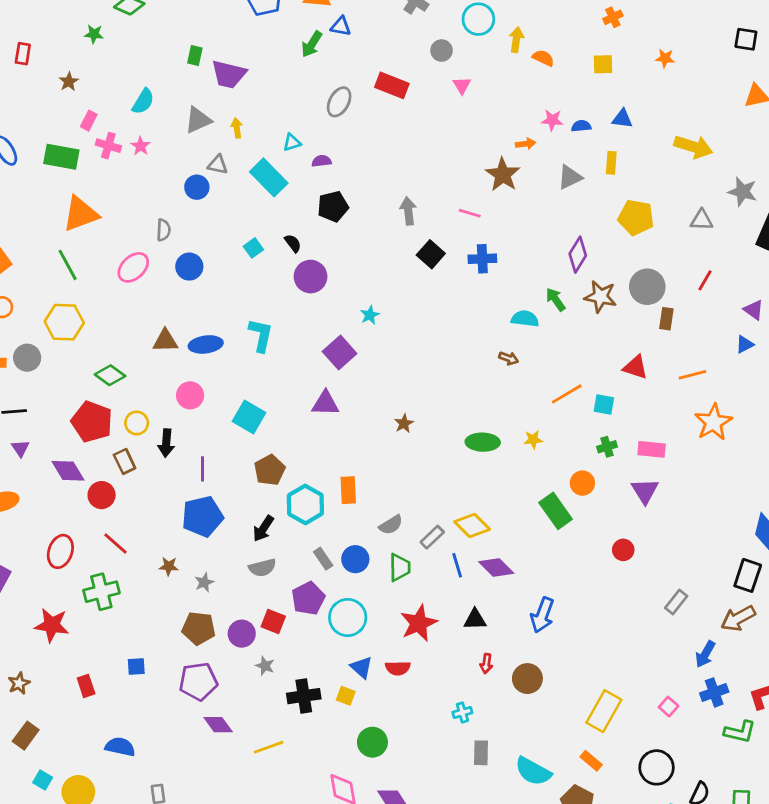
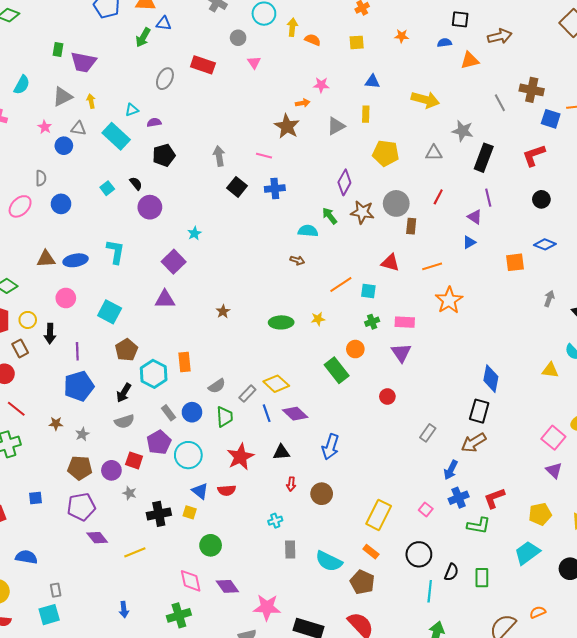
blue semicircle: (581, 126) -> (444, 43), moved
pink star: (140, 146) -> (45, 127), moved

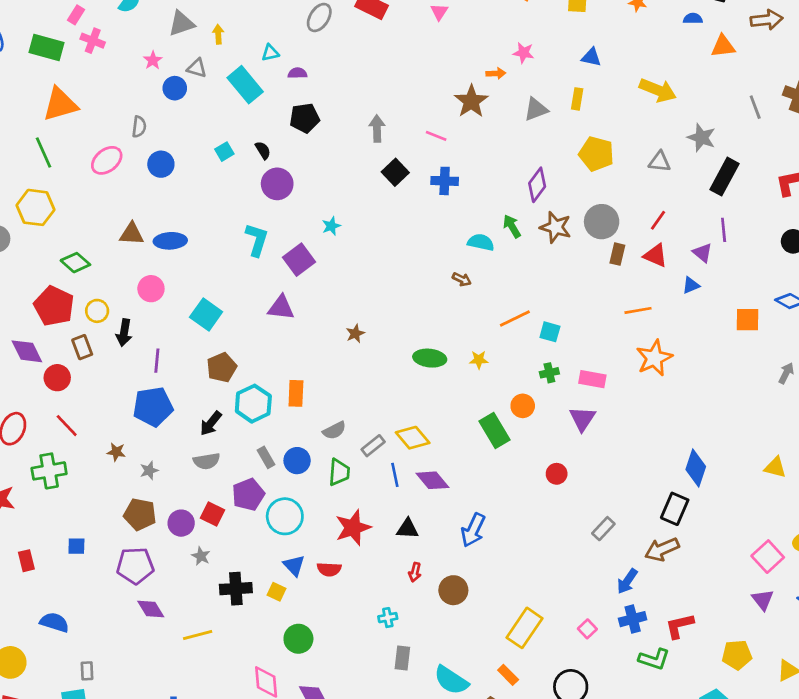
cyan L-shape: (116, 252) -> (257, 240), moved
red triangle: (390, 263) -> (656, 255), moved

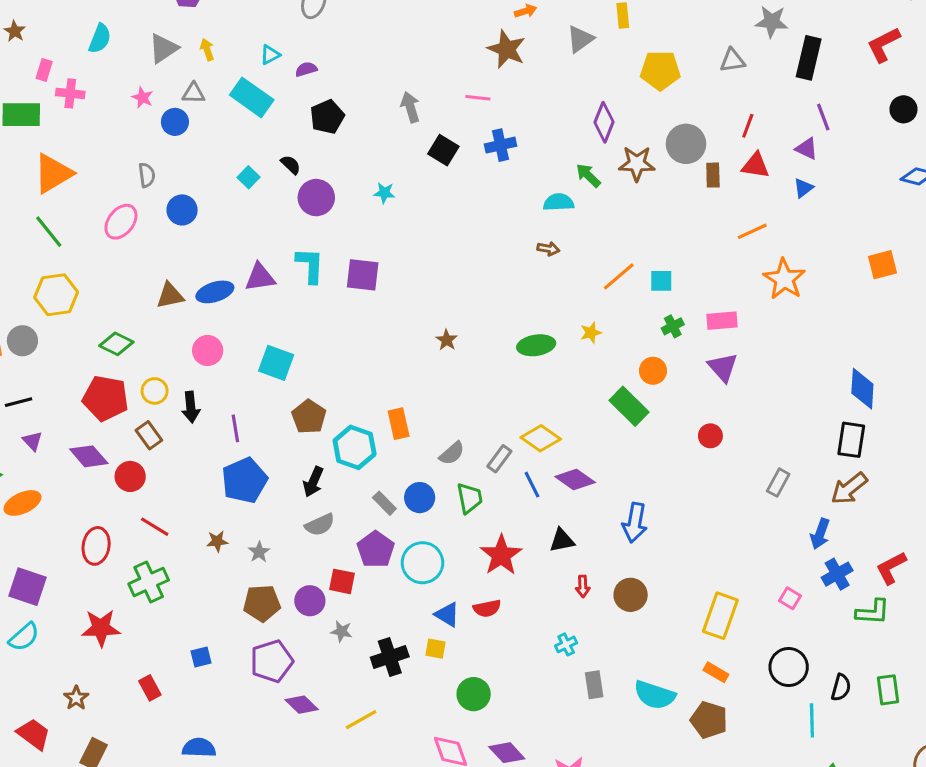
cyan star: (331, 226) -> (384, 193), moved, turned -30
purple square: (299, 260) -> (363, 275), turned -32
purple triangle: (281, 308) -> (260, 277), moved
orange square: (747, 320) -> (882, 265), moved

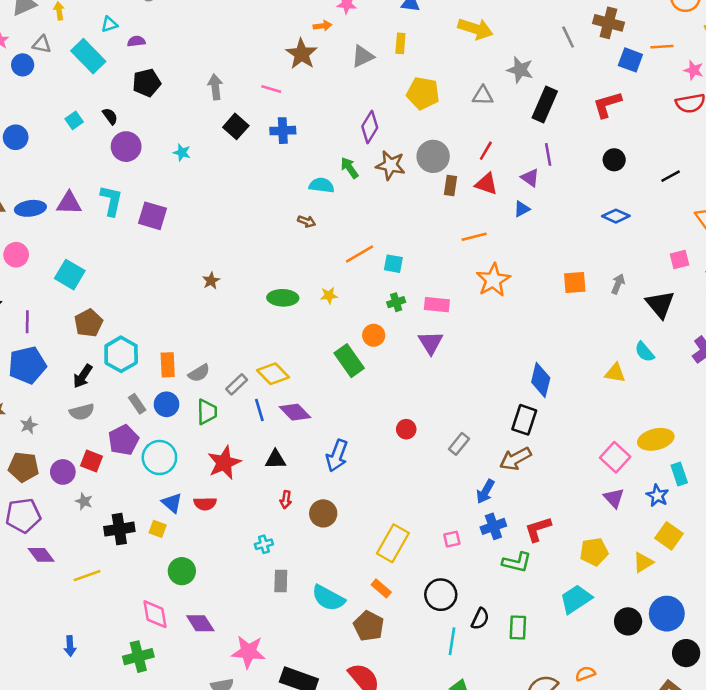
orange rectangle: (399, 424) -> (168, 365), moved
red circle: (710, 436) -> (406, 429), moved
pink square: (790, 598) -> (452, 539), turned 36

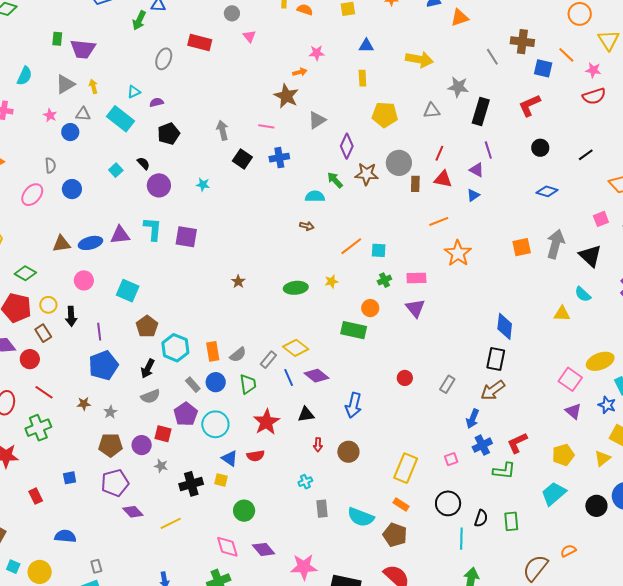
orange line: (662, 47) -> (566, 55), turned 54
gray triangle: (363, 56) -> (317, 120), moved
gray arrow: (618, 284) -> (555, 244), size x1.8
green rectangle: (349, 361) -> (354, 330), turned -35

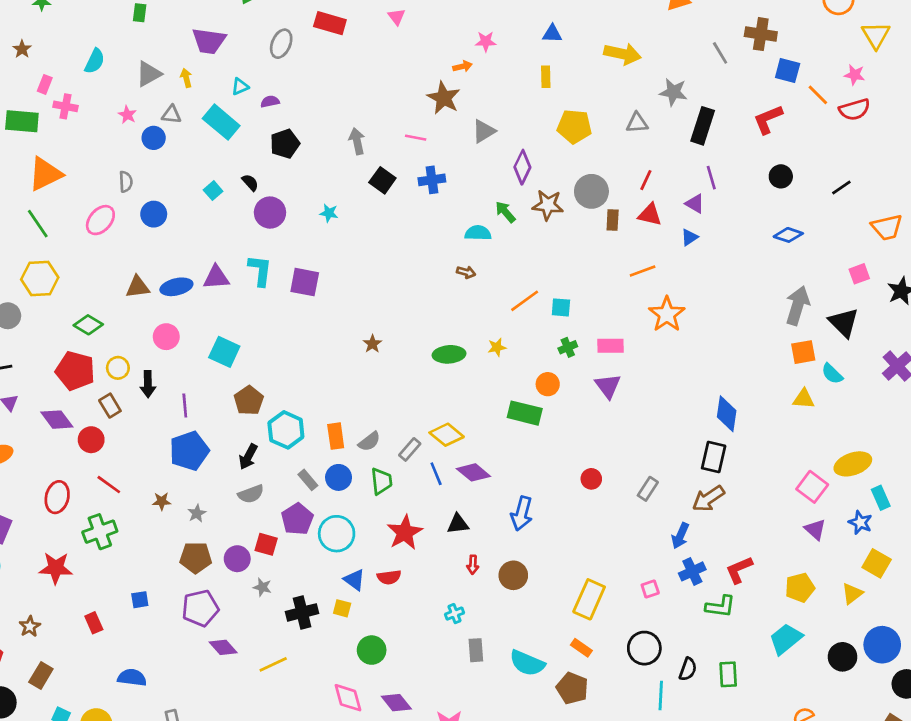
purple trapezoid: (83, 49) -> (209, 41), moved
orange line: (566, 55) -> (818, 95), moved
orange square: (522, 247) -> (803, 352), moved

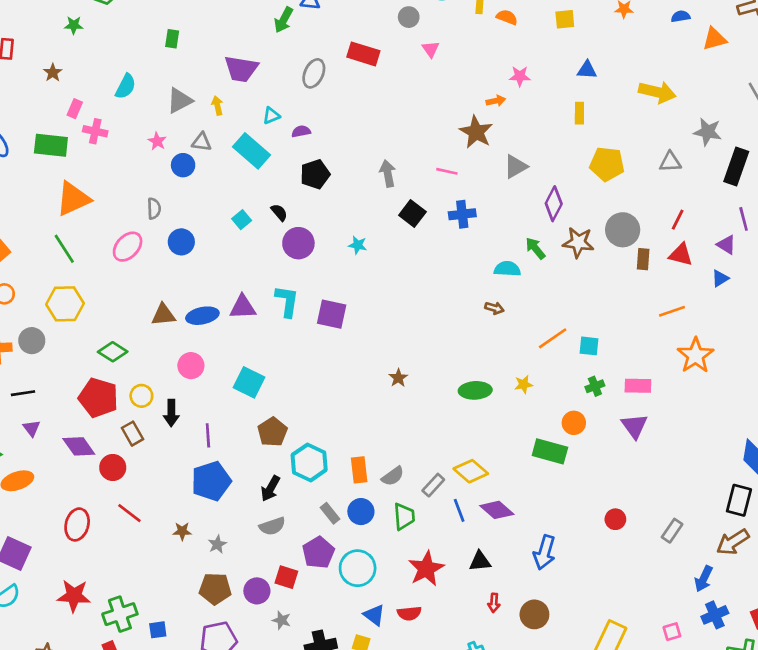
green cross: (100, 532) -> (120, 614), moved

